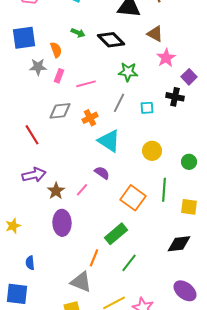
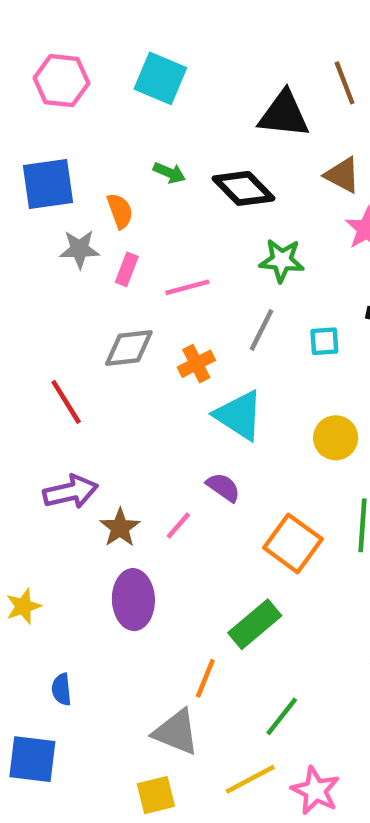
green line: (129, 263) -> (282, 716), moved

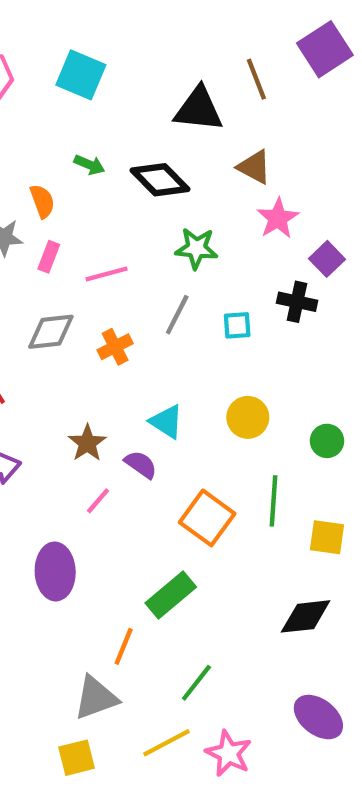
cyan triangle: (239, 415) -> (166, 422), moved, size x0.7
brown star: (120, 528) -> (87, 443), moved
gray triangle: (176, 732) -> (96, 698), turned -42

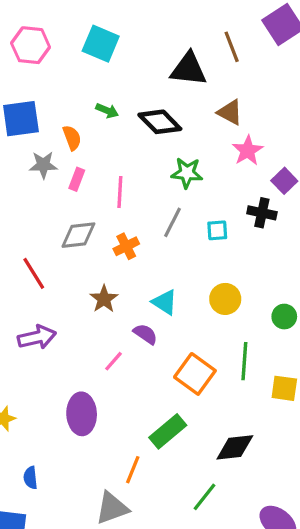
pink line: (107, 274) -> (120, 192), turned -72
brown star: (87, 443) -> (104, 299), moved
black diamond: (306, 616) -> (235, 447), moved
green line: (196, 683) -> (204, 497), moved

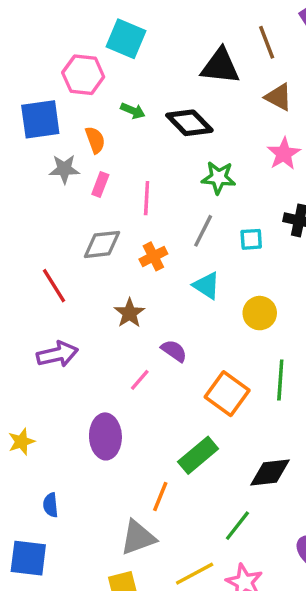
pink hexagon: (31, 45) -> (83, 75), moved
brown triangle: (230, 112) -> (279, 97), moved
cyan triangle: (165, 302) -> (207, 286), moved

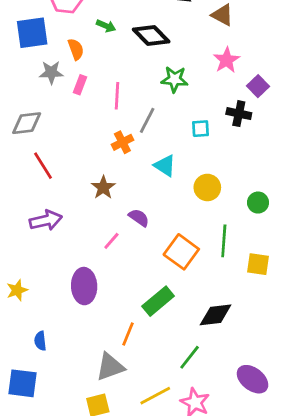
gray line: (203, 231) -> (147, 120), moved
gray diamond: (102, 244) -> (27, 123), moved

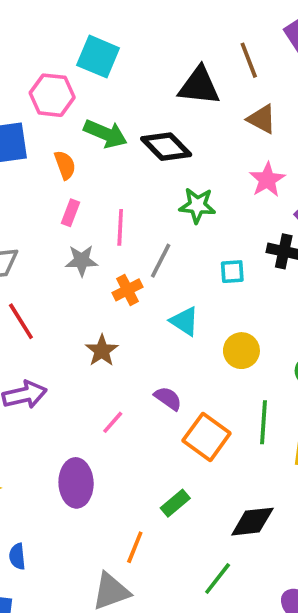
green arrow: (106, 26) -> (105, 134), size x1.6
gray star: (51, 72) -> (82, 261), moved
purple semicircle: (139, 218) -> (168, 398), moved
green rectangle: (158, 301) -> (175, 503), size x0.7

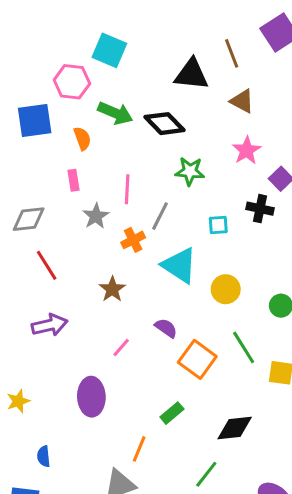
pink rectangle: (71, 213) -> (73, 180), moved, turned -30
gray star: (82, 261) -> (96, 216), turned -30
cyan triangle: (184, 321) -> (179, 265), size x1.5
green line: (263, 422) -> (244, 347), turned -36

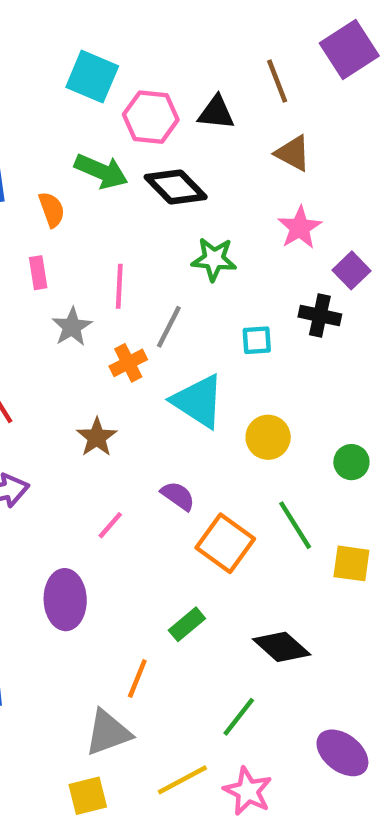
black triangle: (191, 74) -> (216, 113), size x0.7
pink hexagon: (72, 82) -> (151, 117), moved
black diamond: (235, 428) -> (282, 647), turned 48

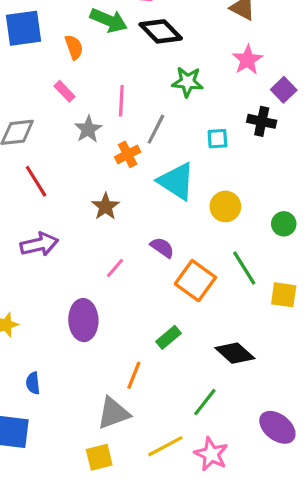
pink rectangle: (38, 273) -> (64, 91), turned -35

